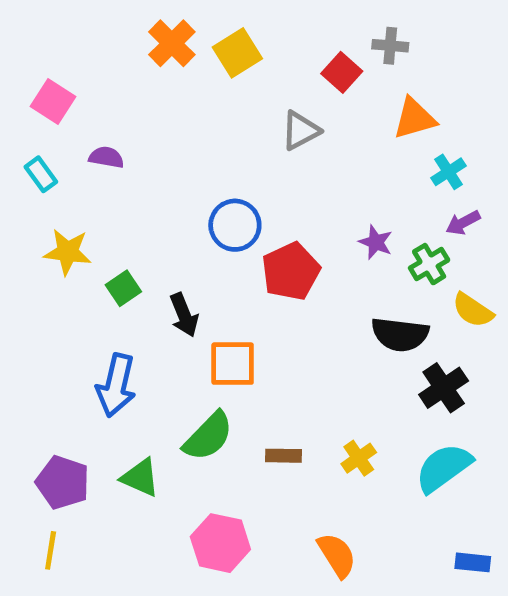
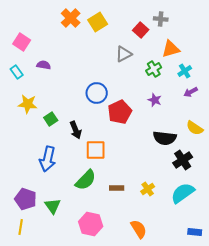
green cross: (429, 264) -> (154, 69), moved
green triangle: (140, 478) -> (53, 206), moved, turned 30

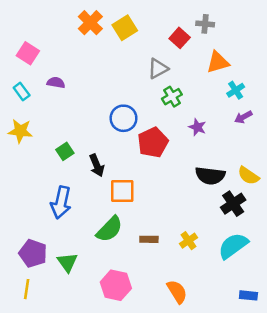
green cross: (154, 69) -> (172, 97), moved
yellow star: (28, 104) -> (20, 131), moved
yellow semicircle: (195, 128) -> (248, 176), moved

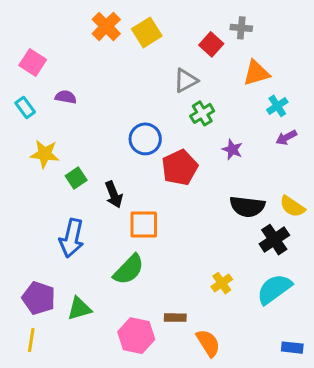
yellow star: (20, 131) -> (45, 154), moved
brown rectangle: (149, 239) -> (175, 318), moved
green triangle: (67, 262) -> (79, 309), turned 50

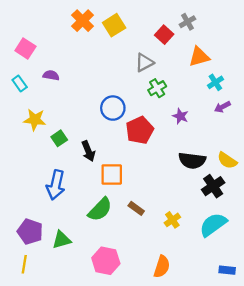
gray cross: (241, 28) -> (187, 22), turned -35
brown rectangle: (175, 318) -> (136, 208), moved, turned 35
orange semicircle: (208, 343) -> (162, 267), turned 50

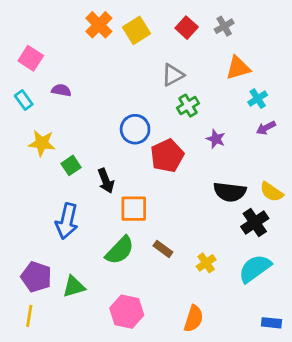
red square: (164, 35) -> (187, 28), moved

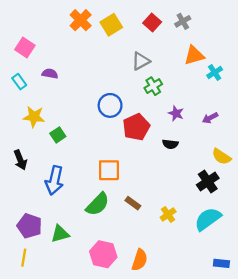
cyan cross: (258, 99) -> (215, 72), moved
purple arrow: (266, 128) -> (210, 118), moved
black arrow: (106, 181) -> (20, 160), moved
black semicircle: (230, 192) -> (170, 144), moved, size x0.6
orange semicircle: (194, 319) -> (140, 260), moved

